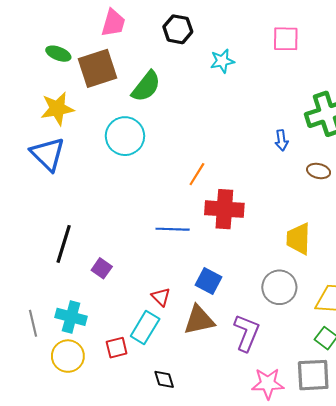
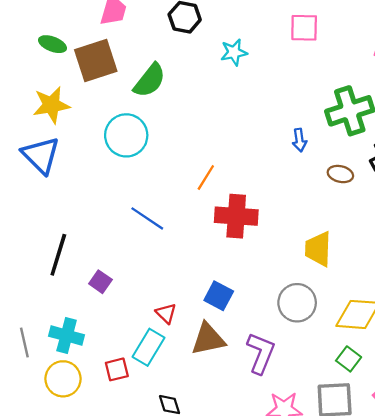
blue line: (173, 229) -> (147, 218), moved, turned 32

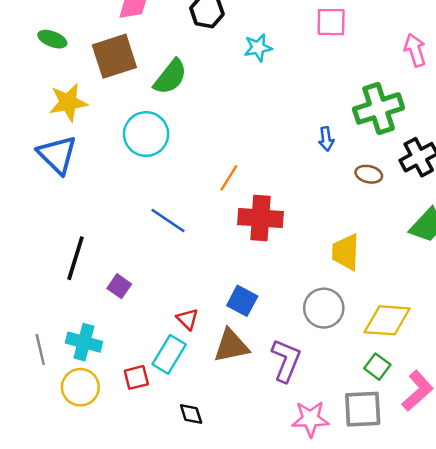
green ellipse: (52, 44) -> (52, 39), moved

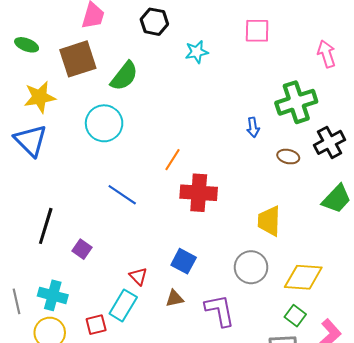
brown triangle: (231, 346) -> (175, 298), size x0.6
purple L-shape: (286, 360) -> (220, 311), turned -33

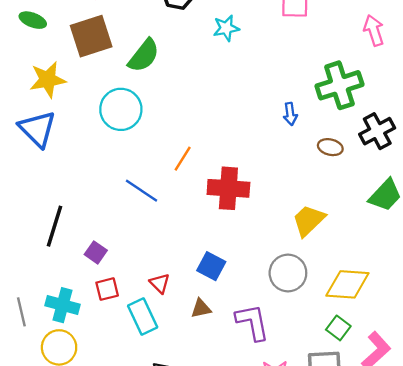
orange line: (173, 160) -> (183, 159), moved
yellow trapezoid: (269, 221) -> (309, 220), turned 44
cyan rectangle: (123, 305) -> (143, 316), turned -56
red square: (96, 325) -> (107, 289), moved

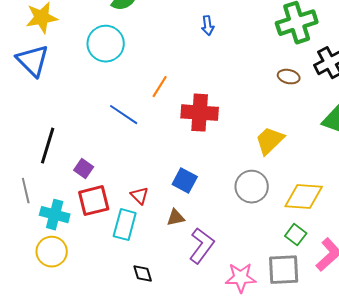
blue arrow: (290, 114) -> (208, 26), moved
red square: (107, 289) -> (94, 201), size x1.5
gray line: (21, 312) -> (26, 191), moved
cyan rectangle: (143, 316) -> (125, 225), turned 40
purple L-shape: (252, 322) -> (202, 246), moved, turned 48

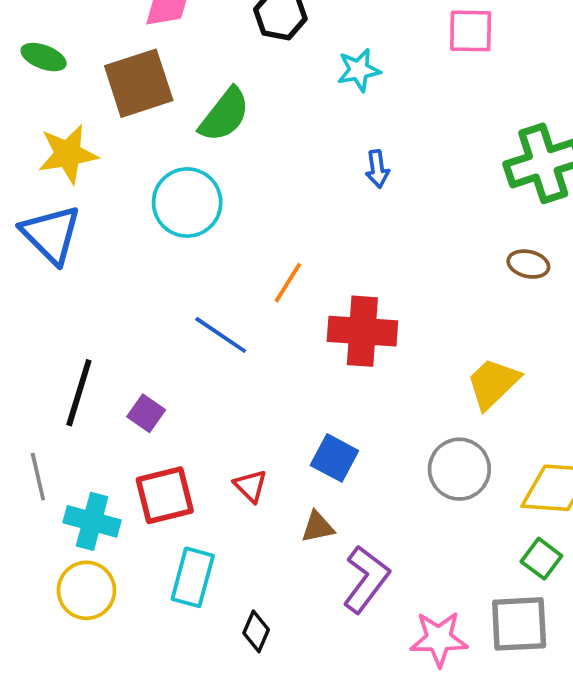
purple square: (84, 169) -> (146, 413), moved
cyan rectangle: (125, 225) -> (193, 577), moved
black diamond: (143, 274) -> (256, 631), turned 40

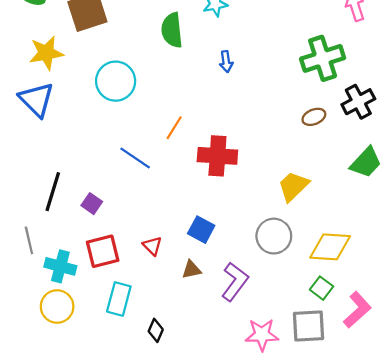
green semicircle: (224, 115) -> (172, 30), moved, turned 136
brown ellipse: (528, 264) -> (314, 117), turned -35
purple L-shape: (366, 579) -> (235, 282), moved

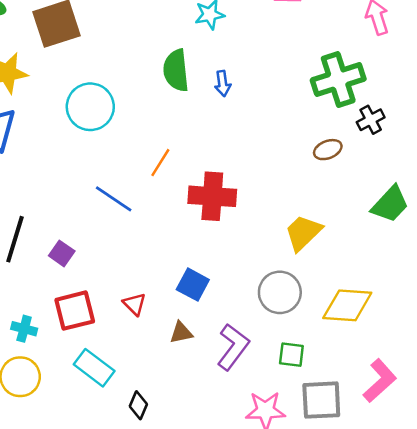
green semicircle: (172, 30) -> (176, 70), moved
black cross: (358, 102) -> (371, 120), moved, size x0.7
cyan cross: (60, 266) -> (24, 329), size x0.7
green square: (321, 288) -> (291, 355), moved, turned -30
cyan rectangle: (119, 299) -> (94, 368), turned -68

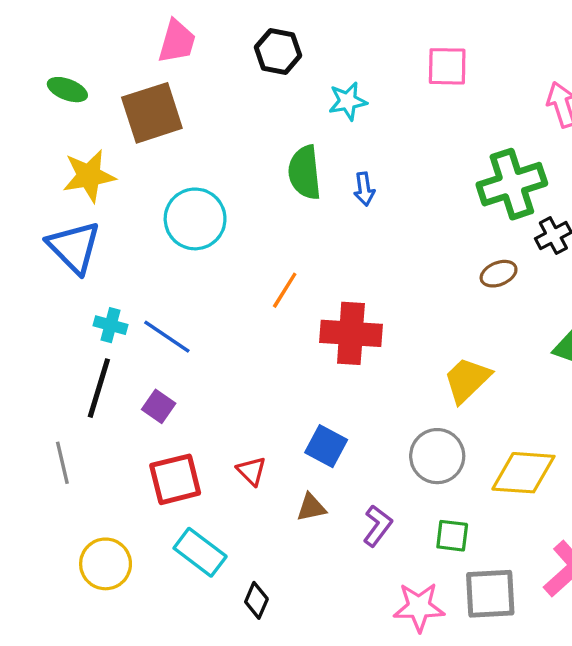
blue line: (114, 199) -> (167, 337), moved
cyan cross: (24, 329) -> (110, 325), moved
purple L-shape: (233, 347) -> (378, 526), size x0.7

